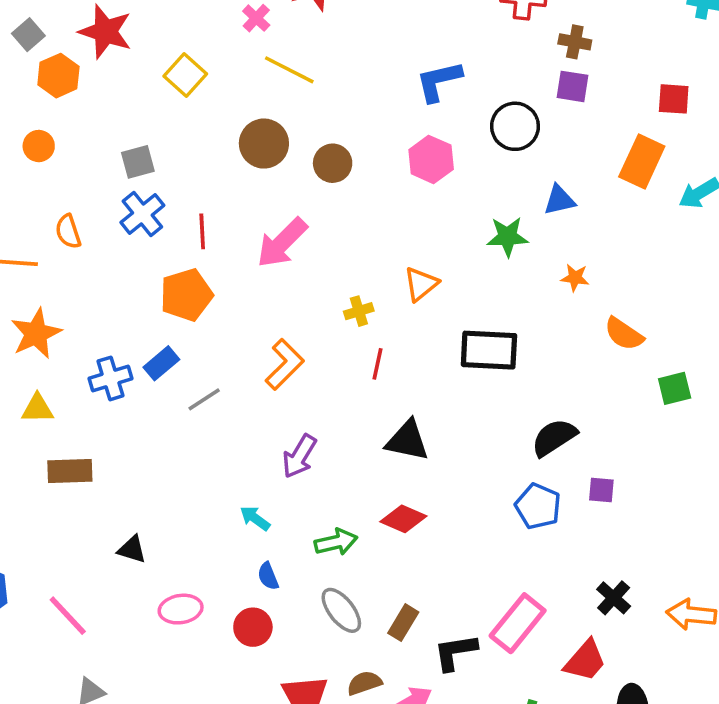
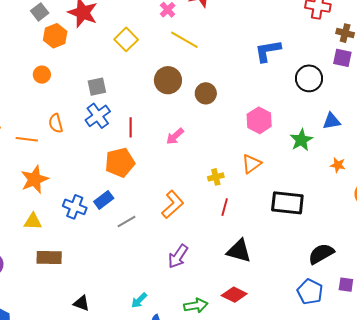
pink hexagon: (431, 159) -> (259, 120), moved
green star: (507, 237) -> (301, 140), turned -30
pink arrow: (282, 243) -> (175, 136), size x0.6
blue cross: (110, 378) -> (75, 207), turned 35
cyan arrow: (255, 518) -> (139, 300), moved, turned -84

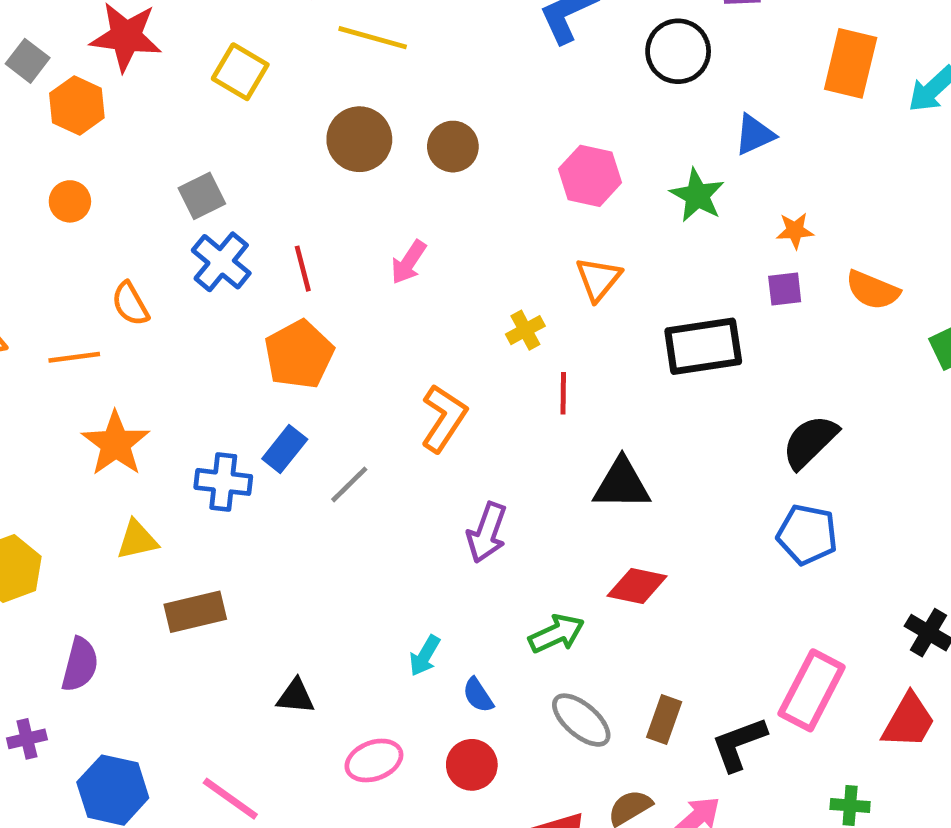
purple square: (346, 285) -> (785, 289), moved

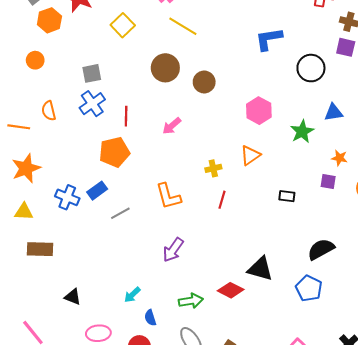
black rectangle: (703, 346) -> (287, 196), size x0.5
orange L-shape: (444, 418) -> (168, 196), turned 116
black triangle: (622, 484) -> (260, 269), moved

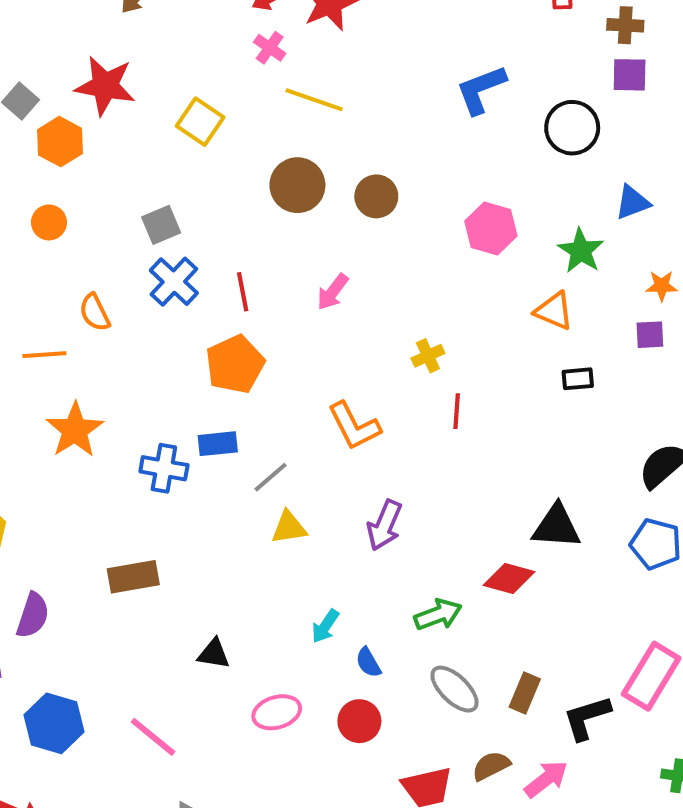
orange triangle: (250, 155) -> (554, 311), moved, turned -50
blue rectangle: (97, 191) -> (218, 444), turned 42
yellow triangle: (24, 212) -> (289, 527), moved

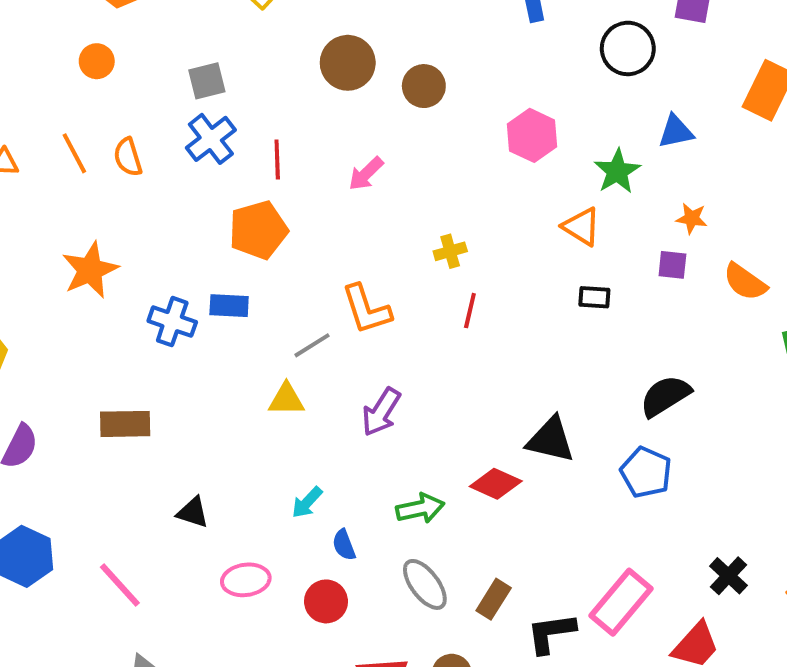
orange line: (44, 355) -> (74, 153), moved, turned 57
gray line: (271, 477) -> (312, 345), moved

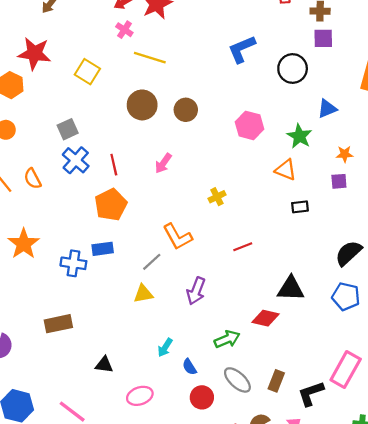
red line: (470, 311) -> (243, 247), moved, turned 66
red circle: (326, 601) -> (202, 397), moved

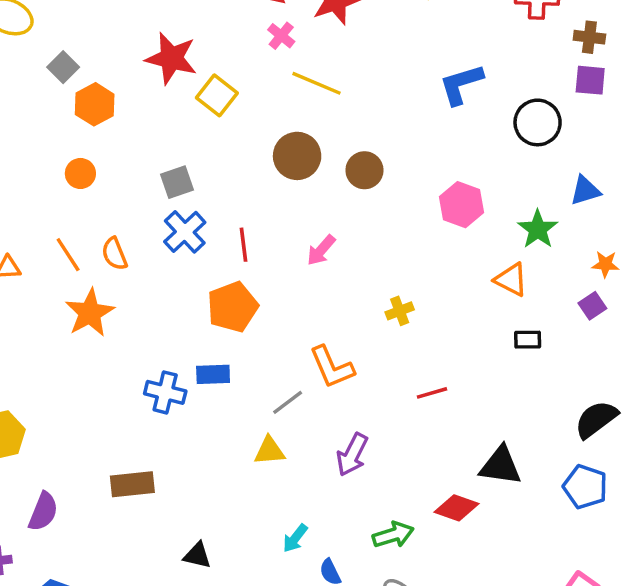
red star: (34, 54) -> (171, 58), moved
purple square: (339, 181) -> (592, 306), turned -35
orange star: (24, 244) -> (90, 313), moved

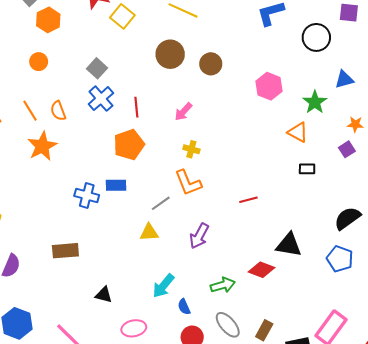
gray square: (177, 182) -> (97, 68), turned -30
yellow cross: (400, 311) -> (191, 149), moved, turned 35
cyan arrow: (295, 538) -> (163, 286), size x1.4

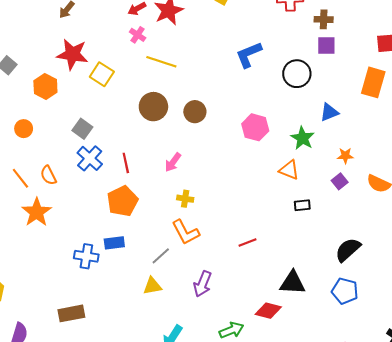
orange hexagon: (48, 20) -> (45, 86), moved

